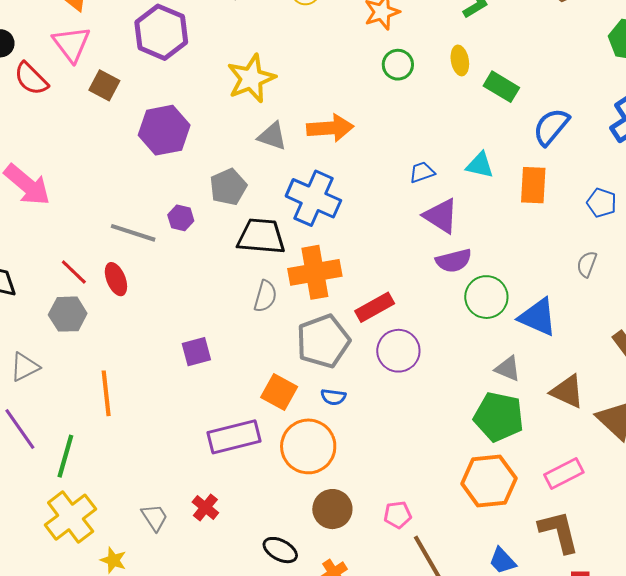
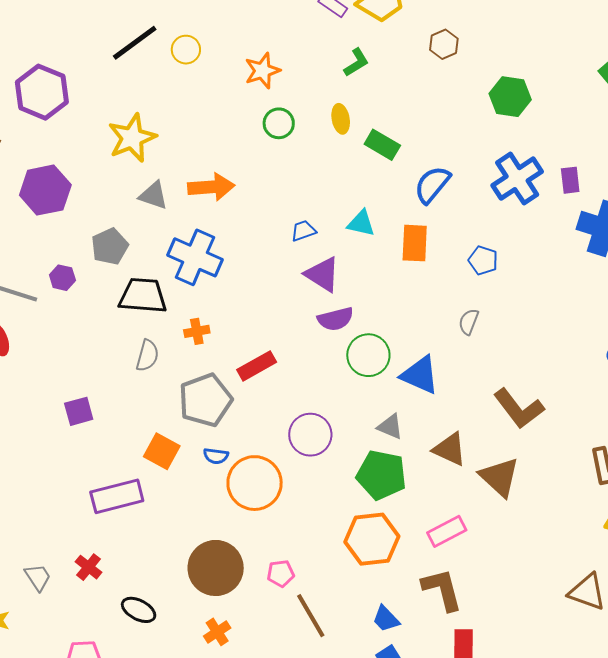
orange cross: (315, 272) -> (197, 331), size x0.5
purple circle: (398, 351) -> (310, 435), moved
orange circle: (308, 446) -> (255, 483), moved
brown circle: (332, 509) -> (216, 568), size x1.4
black ellipse: (280, 550) -> (139, 610), moved

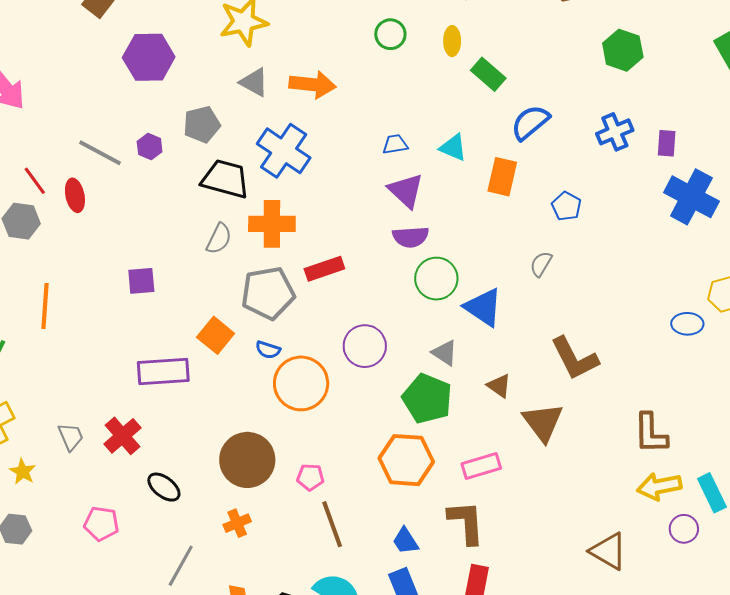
blue cross: (517, 179) -> (615, 132), size x0.7
orange cross: (197, 331) -> (272, 224), size x1.8
brown triangle: (450, 449) -> (499, 386), size x0.7
red cross: (89, 567) -> (123, 436), size x1.4

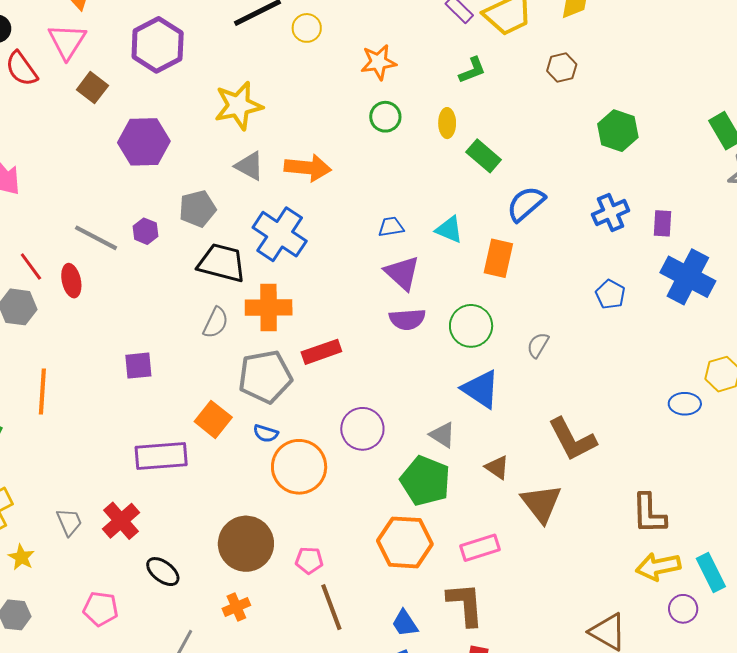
blue pentagon: (566, 206) -> (610, 294), moved
green circle: (436, 279) -> (471, 326), moved

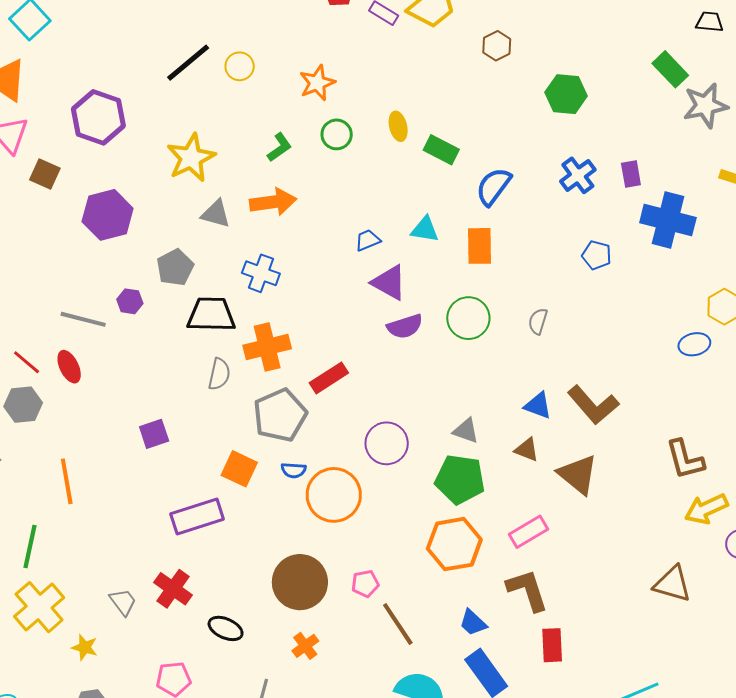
green L-shape: (472, 70) -> (279, 147), moved
blue cross: (280, 234) -> (261, 273), size x0.7
blue triangle: (481, 389) -> (538, 406), moved, size x0.7

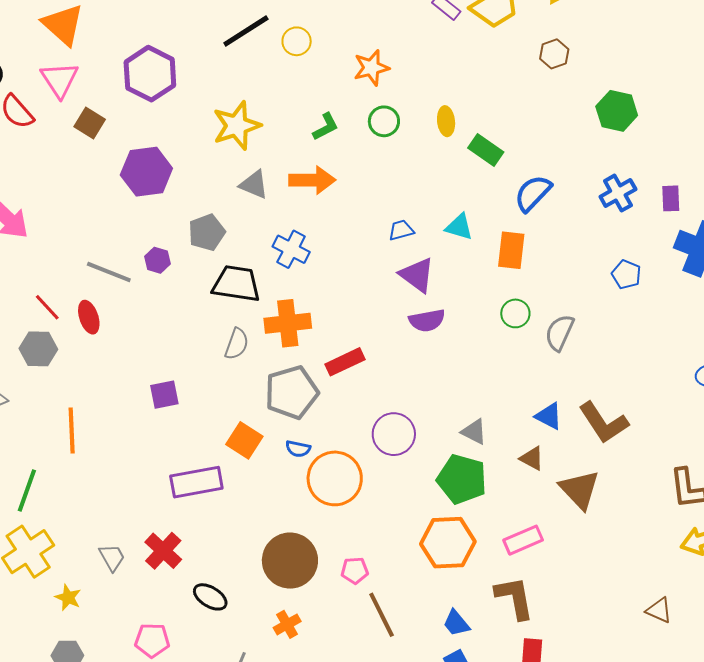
green circle: (468, 318) -> (515, 313), moved, size x0.7
gray semicircle: (538, 321) -> (560, 333), size x1.4
brown triangle: (672, 584) -> (659, 610), size x0.7

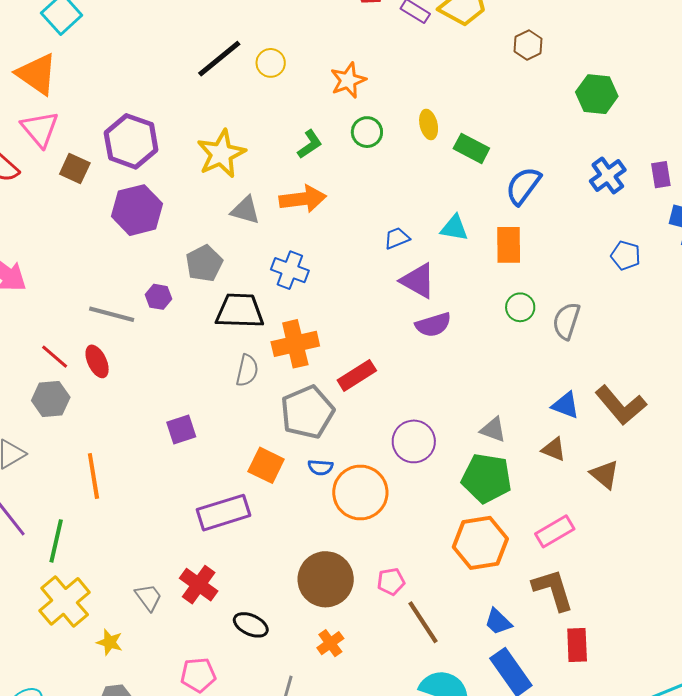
purple hexagon: (150, 74) -> (131, 141), moved
brown triangle: (579, 490) -> (605, 475), size x0.7

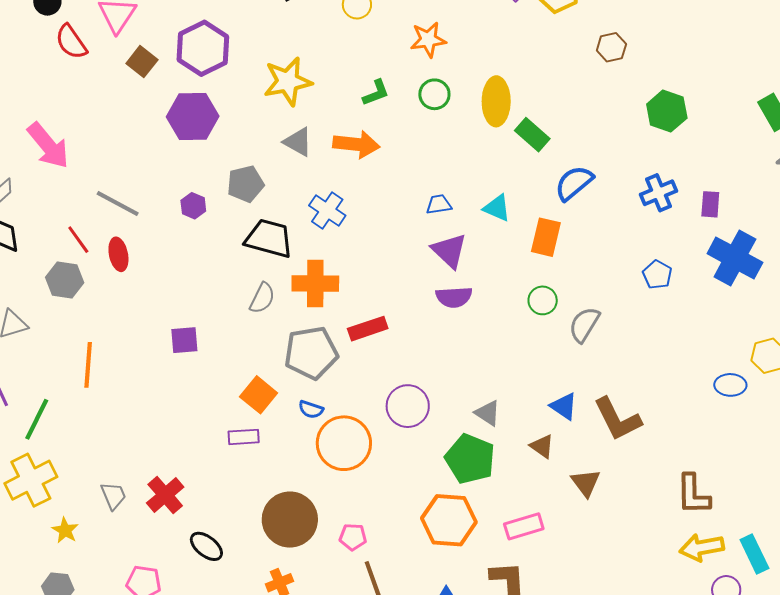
yellow ellipse: (429, 125) -> (496, 101), size x1.6
gray line: (112, 314) -> (118, 204), moved
purple rectangle: (223, 513) -> (244, 437), moved, size x0.6

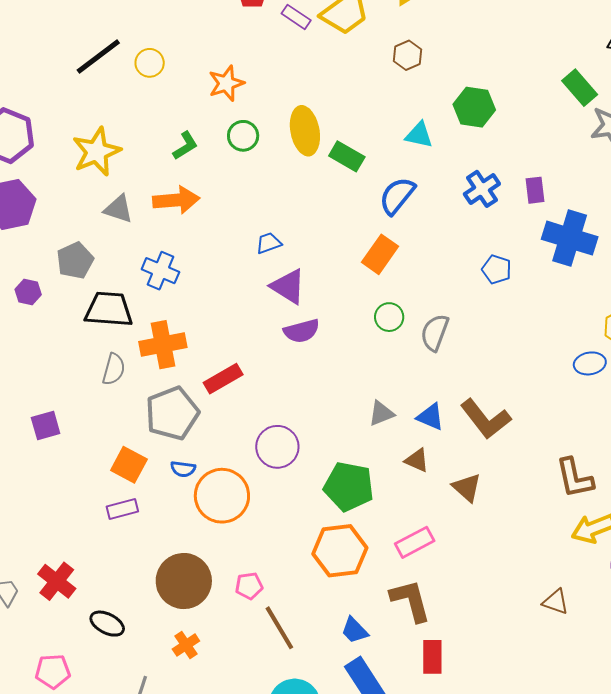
cyan triangle: (497, 208) -> (419, 135), moved
orange rectangle: (546, 237) -> (380, 254), turned 33
gray triangle: (488, 413) -> (381, 413), moved, turned -44

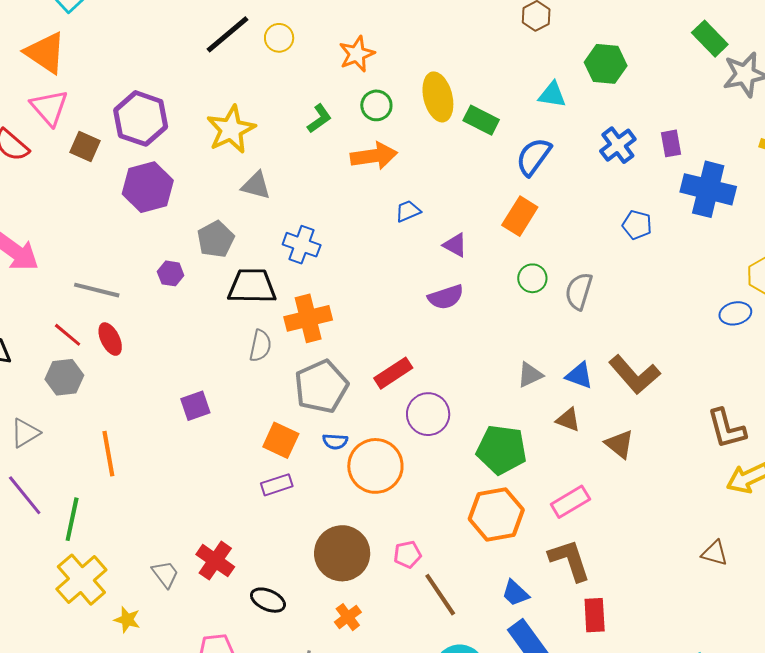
orange arrow: (176, 200) -> (374, 156), moved
purple triangle: (288, 286) -> (455, 245), moved, size x0.7
red rectangle: (223, 379) -> (393, 373), moved

